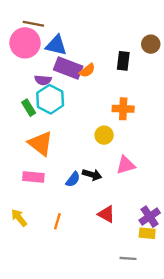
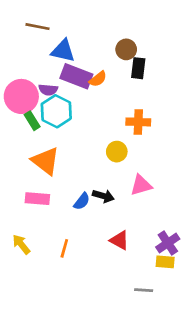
pink circle: (25, 43) -> (21, 96), moved
brown circle: (151, 44) -> (126, 49), moved

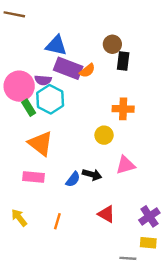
brown line: (37, 27) -> (14, 14), moved
yellow rectangle: (165, 262) -> (148, 243), moved

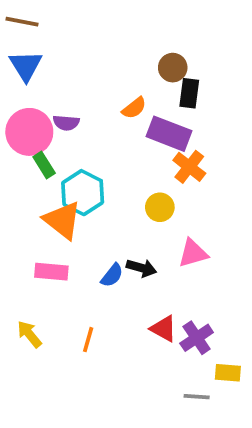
blue triangle: (56, 45) -> (26, 66), moved, turned 45
purple rectangle: (68, 68) -> (169, 134), moved
cyan hexagon: (50, 99) -> (83, 193), moved
orange cross: (123, 109) -> (189, 167), turned 36
purple cross: (149, 216) -> (197, 338), moved

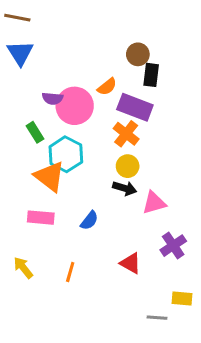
pink circle: (29, 132) -> (75, 106), moved
orange cross: (189, 167) -> (126, 134), moved
black arrow: (141, 268) -> (125, 188), moved
purple cross: (197, 338) -> (173, 246), moved

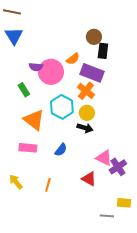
cyan hexagon: (66, 154) -> (62, 107), moved
pink triangle: (154, 203) -> (104, 158), moved, turned 42

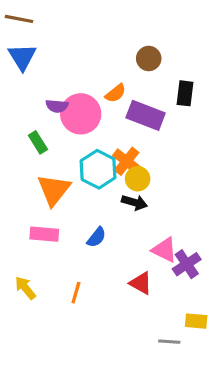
black rectangle: (103, 51) -> (185, 93), moved
orange cross: (86, 91) -> (127, 161), moved
orange triangle: (34, 120) -> (54, 190), turned 30

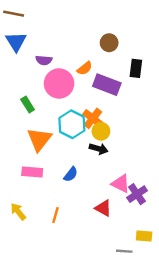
purple semicircle: (57, 106) -> (44, 60), moved

